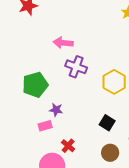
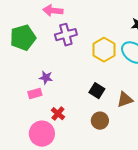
purple cross: (76, 67) -> (66, 35), turned -35
green pentagon: (35, 85) -> (23, 38), moved

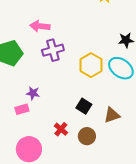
red cross: (58, 114) -> (61, 129), moved

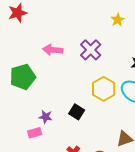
purple cross: (53, 50) -> (91, 50), moved, turned -30
black square: (84, 106) -> (77, 112), moved

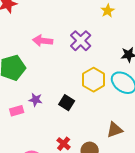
purple star: (46, 117) -> (36, 100), moved
pink rectangle: (35, 133) -> (17, 111), moved

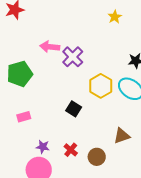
purple cross: (81, 41) -> (73, 57), moved
purple star: (36, 100) -> (43, 147), moved

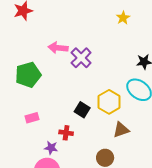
yellow hexagon: (101, 86) -> (109, 102), moved
brown triangle: (122, 136) -> (121, 130), moved
red cross: (71, 150) -> (66, 133), moved, turned -32

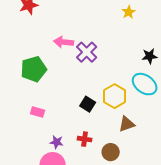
pink rectangle: (32, 118) -> (38, 112), turned 32
red cross: (66, 133) -> (85, 139), moved

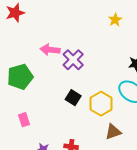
black square: (88, 104) -> (73, 98), moved
pink rectangle: (38, 112) -> (24, 120), turned 56

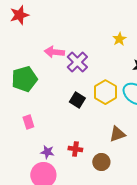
yellow star: (115, 20) -> (119, 39), moved
yellow hexagon: (101, 104) -> (105, 92), moved

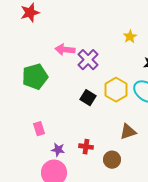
pink rectangle: (28, 122) -> (39, 129), moved

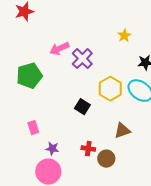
pink arrow: (65, 50) -> (59, 49), turned -30
black square: (88, 98) -> (82, 107), moved
red cross: (86, 147) -> (88, 149), moved

